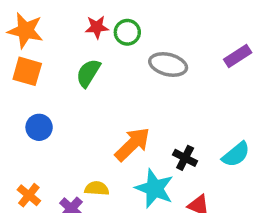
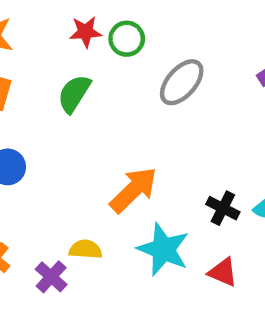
gray ellipse: (168, 64) -> (182, 82), turned -63
black cross: (185, 158) -> (223, 208), moved

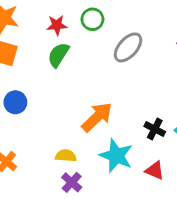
red star: (85, 32) -> (57, 25), moved
purple cross: (51, 277) -> (72, 182), moved

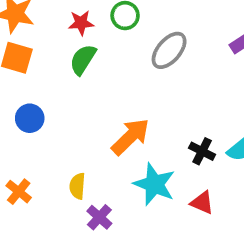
yellow semicircle: (66, 156) -> (77, 186), moved, turned -90

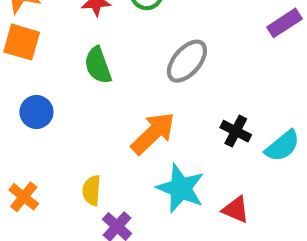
gray ellipse: (169, 50) -> (187, 61), moved
green semicircle: (83, 60) -> (98, 65), moved, turned -52
black cross: (202, 151) -> (236, 131), moved

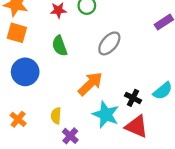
blue circle: (36, 112) -> (25, 72), size x1.5
black cross: (236, 131) -> (133, 98), moved
red triangle: (236, 210) -> (137, 126), size x1.5

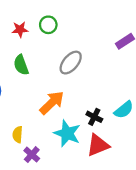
red triangle: (137, 126) -> (98, 145), turned -45

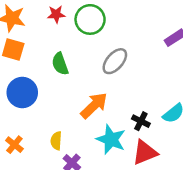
green circle: (48, 25) -> (90, 19), size x1.5
red star: (20, 29) -> (56, 14), moved

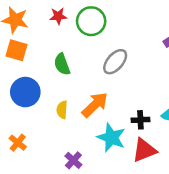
black cross: (141, 121) -> (140, 120), turned -30
yellow semicircle: (56, 141) -> (62, 110), moved

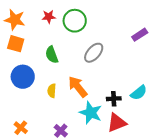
orange arrow: (95, 105) -> (78, 87), turned -85
orange cross: (18, 143) -> (21, 128), moved

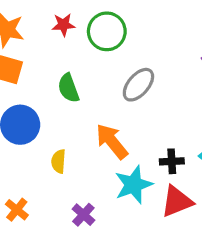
yellow semicircle: (52, 91) -> (58, 161), moved
cyan star: (91, 113) -> (133, 185), turned 30

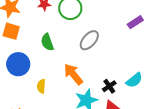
black cross: (172, 161) -> (109, 86), turned -32

